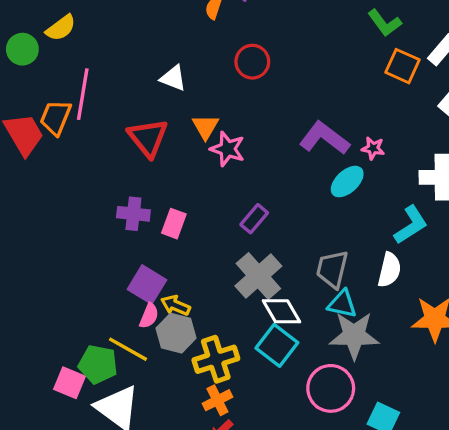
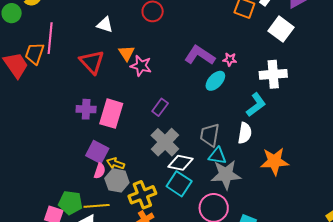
pink rectangle: (174, 224) -> (111, 114), size x1.6
white diamond: (281, 311) -> (181, 163), turned -45
yellow line: (128, 349) -> (97, 206), moved, turned -30

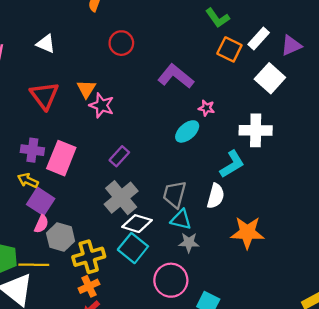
white triangle: (105, 25) -> (46, 44), moved
purple L-shape: (200, 55) -> (176, 76), moved
yellow arrow: (116, 163) -> (28, 181), moved
gray star: (226, 175) -> (189, 243), size x0.6

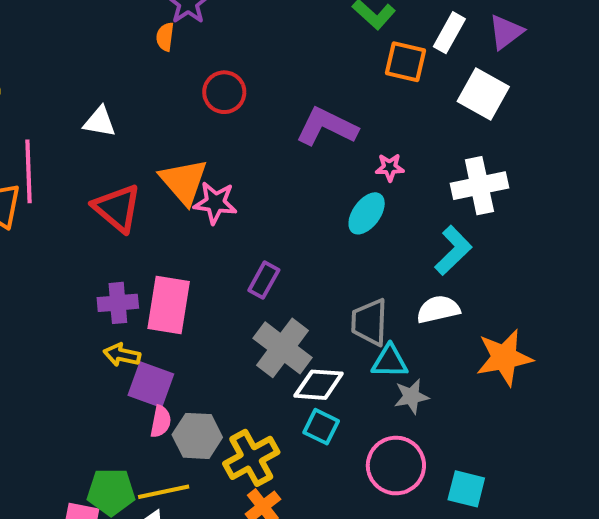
orange triangle: (86, 89) -> (184, 181), size x1.5
white semicircle: (216, 196) -> (438, 309), turned -105
cyan square: (133, 248) -> (321, 427), size x0.7

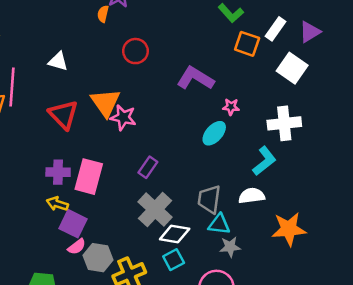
pink semicircle: (161, 422) -> (77, 247), turned 36
cyan square: (321, 427) -> (174, 260), turned 30

